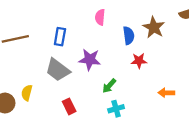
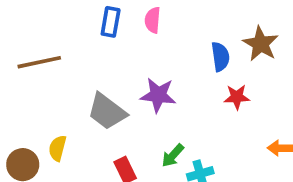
pink semicircle: (100, 17) -> (153, 20), moved
blue rectangle: (60, 37) -> (111, 22), moved
green arrow: (109, 86) -> (173, 155), moved

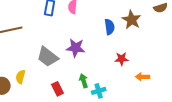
red star: (237, 97) -> (122, 59), moved
green arrow: (173, 155) -> (84, 81), turned 120

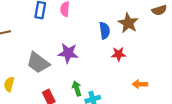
red star: (122, 59) -> (119, 54), moved

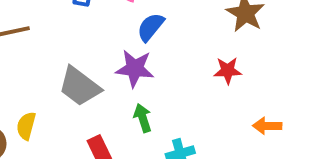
blue semicircle: (105, 31) -> (151, 27), moved, turned -133
green arrow: (77, 88) -> (143, 118), moved

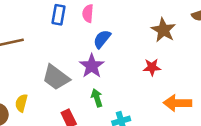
purple star: (135, 69) -> (92, 66), turned 30
orange arrow: (267, 126) -> (178, 103), size x1.5

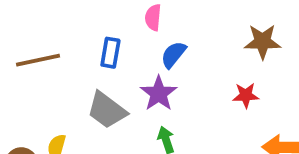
blue rectangle: (58, 15) -> (110, 53), moved
brown star: (163, 30) -> (263, 42), turned -30

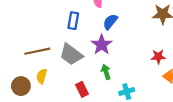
brown line: (38, 60) -> (37, 51), moved
red star: (246, 95) -> (158, 57), moved

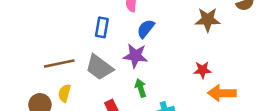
purple star: (102, 45) -> (135, 56), turned -30

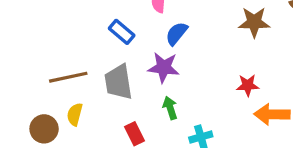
blue rectangle: (102, 27) -> (122, 32), turned -60
gray trapezoid: (99, 67) -> (118, 82), turned 44

